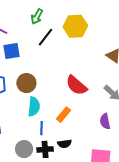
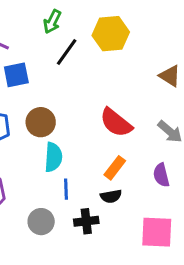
orange rectangle: (63, 115) -> (115, 168), moved
black semicircle: (64, 144) -> (111, 196), moved
black cross: (45, 149) -> (86, 221), moved

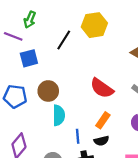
green arrow: (52, 22) -> (30, 20), moved
blue line: (66, 189) -> (78, 136), moved

